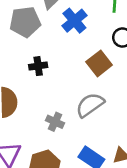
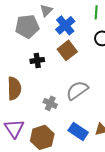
brown square: (99, 63) -> (67, 50), moved

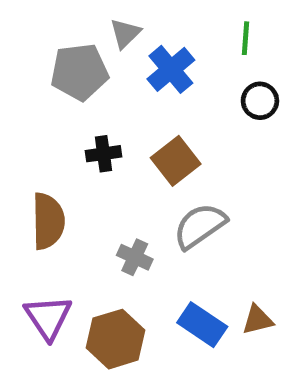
brown square: (67, 50) -> (176, 161), moved

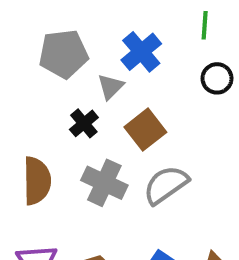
gray triangle: (125, 33) -> (111, 87), moved
black cross: (104, 154) -> (84, 123), turned -32
gray cross: (135, 257) -> (104, 183), moved, size x1.5

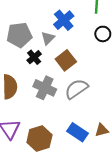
gray pentagon: (63, 54) -> (19, 35), moved

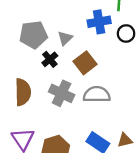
blue cross: (64, 20) -> (99, 22), moved, turned 30
gray semicircle: (76, 89) -> (97, 94), turned 35

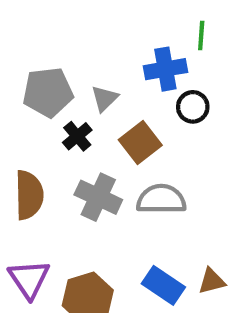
black circle: (126, 33) -> (193, 107), moved

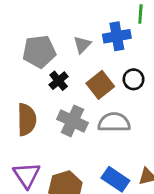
gray triangle: (105, 98) -> (82, 45), moved
black circle: (193, 107) -> (134, 79), moved

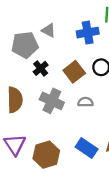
gray triangle: (82, 45) -> (48, 30), moved, turned -48
gray semicircle: (114, 122) -> (85, 102), size x0.6

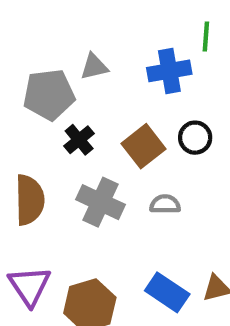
gray triangle: (48, 30) -> (94, 67), turned -40

